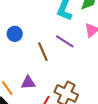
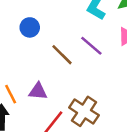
brown line: (43, 52) -> (62, 55), turned -30

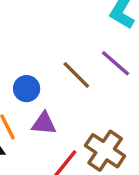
blue circle: (30, 27) -> (27, 89), moved

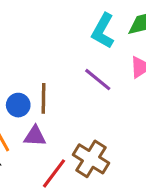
brown line: (76, 75) -> (44, 98), moved, turned 48

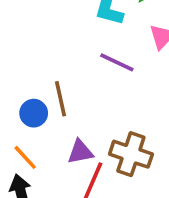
purple triangle: (35, 136) -> (80, 152), moved

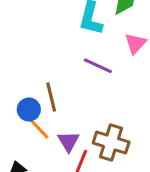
purple triangle: (80, 152) -> (68, 141), turned -50
orange line: (25, 157) -> (39, 129), moved

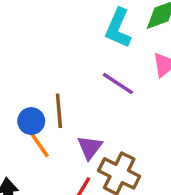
purple triangle: (68, 141) -> (90, 147), moved

